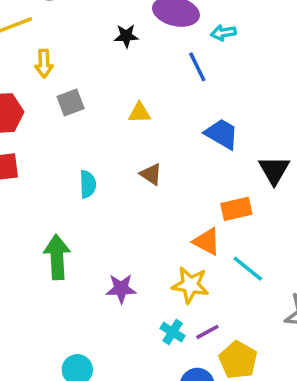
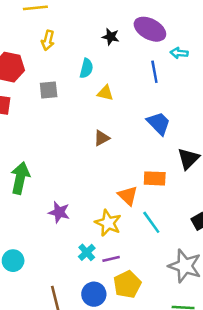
gray square: (71, 103) -> (49, 90), moved
brown triangle: (151, 174) -> (102, 138), turned 42
cyan semicircle: (88, 184) -> (86, 68), moved

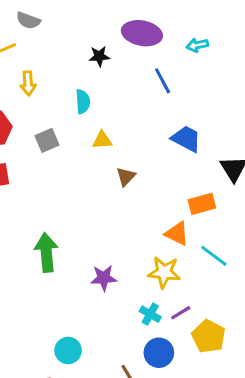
cyan arrow: (179, 53) -> (197, 45), moved
yellow triangle: (105, 93) -> (102, 140), moved
blue circle: (94, 294) -> (159, 353), moved

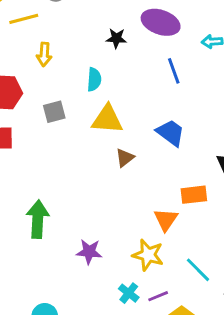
blue trapezoid: (186, 139) -> (171, 133), moved
yellow triangle: (102, 140) -> (107, 119), size x1.6
orange triangle: (177, 234) -> (166, 220), turned 30
cyan line: (214, 256) -> (198, 270), moved

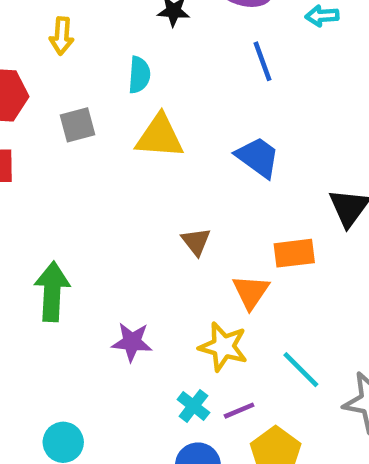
brown triangle: (125, 158) -> (196, 242), moved, turned -30

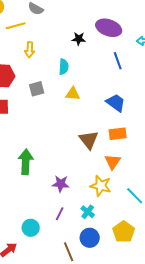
yellow triangle: (160, 137) -> (73, 94), size x0.7
brown triangle: (196, 242) -> (89, 140), size x1.5
orange rectangle: (294, 253) -> (118, 134), moved
purple line: (239, 411) -> (60, 214), moved, turned -40

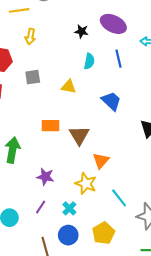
cyan semicircle: (64, 67) -> (89, 61), moved
orange rectangle: (118, 134) -> (50, 126), moved

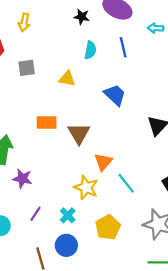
purple star: (45, 177) -> (22, 179), moved
cyan line: (119, 198) -> (126, 183), moved
yellow pentagon: (104, 233) -> (108, 227), moved

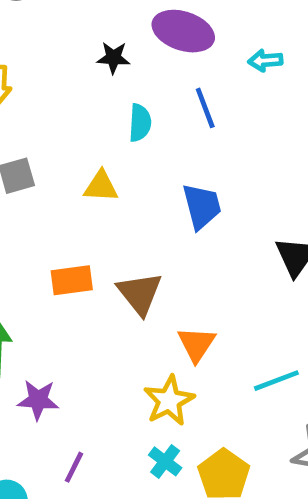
blue trapezoid: (115, 95) -> (202, 206), turned 40
cyan line: (126, 183) -> (276, 381), moved, turned -65
yellow star: (86, 188) -> (169, 401), turned 30
cyan cross: (68, 215) -> (165, 461), moved

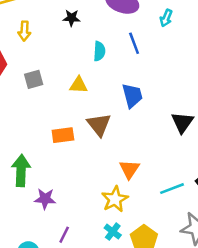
black star: (113, 58) -> (72, 18), moved
cyan arrow: (265, 60) -> (166, 18), turned -63
brown triangle: (140, 293) -> (99, 125), moved

